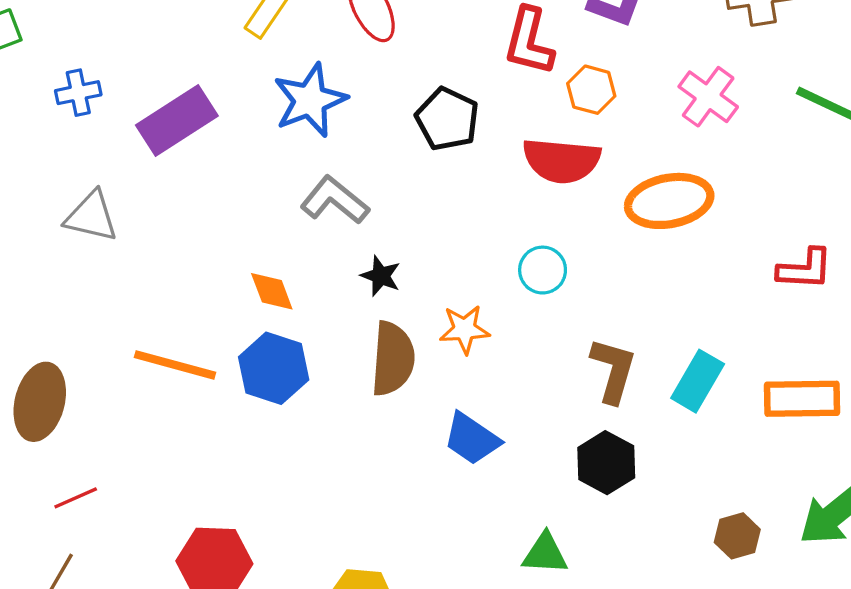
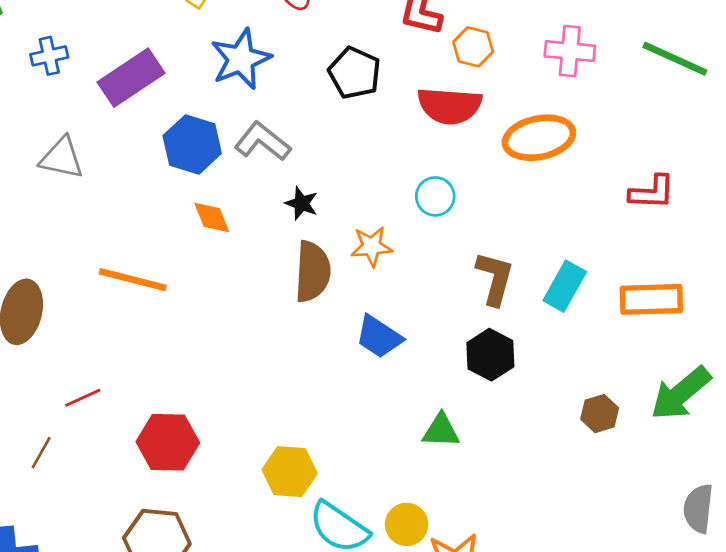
pink cross: (708, 97) -> (570, 51), turned -30
blue hexagon: (274, 368) -> (192, 145), moved
red line: (76, 498) -> (83, 398), moved

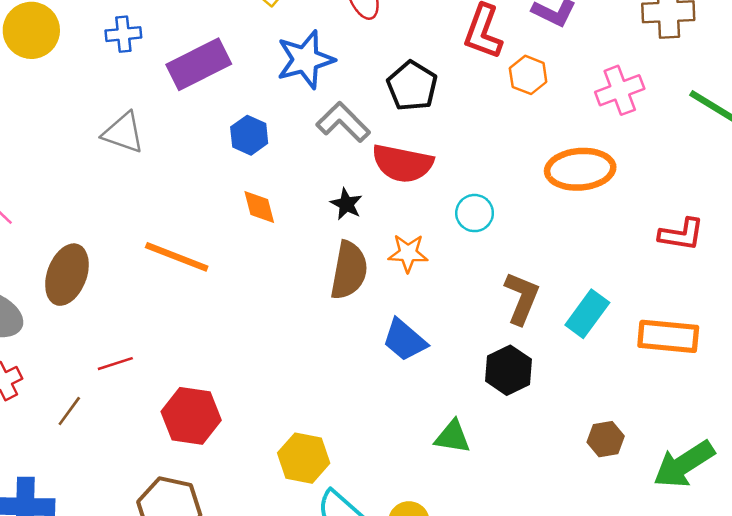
pink cross: (570, 51) -> (620, 90), turned -33
red semicircle: (449, 106) -> (403, 163), moved
gray L-shape: (262, 141) -> (343, 122), moved
blue hexagon: (192, 145) -> (249, 135), size x0.7
green arrow: (681, 393) -> (684, 464), moved

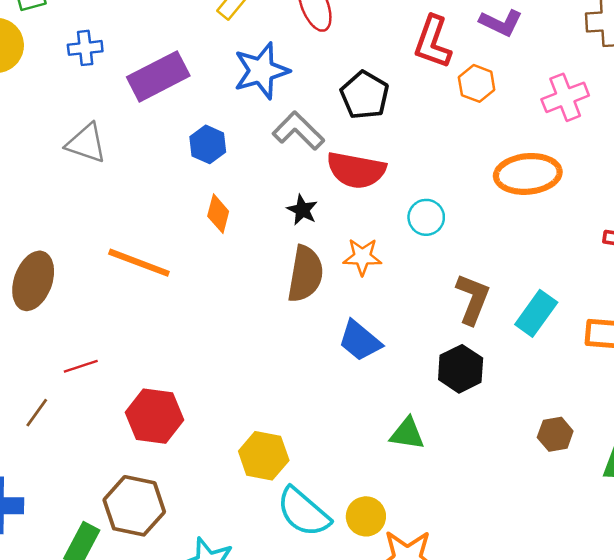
orange diamond: (259, 207) -> (218, 214), turned 30

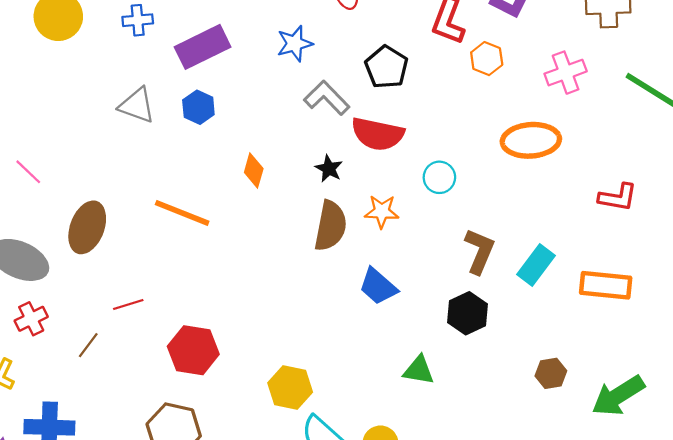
blue star: (261, 71) -> (295, 44), size x0.7
blue hexagon: (208, 144) -> (198, 107), moved

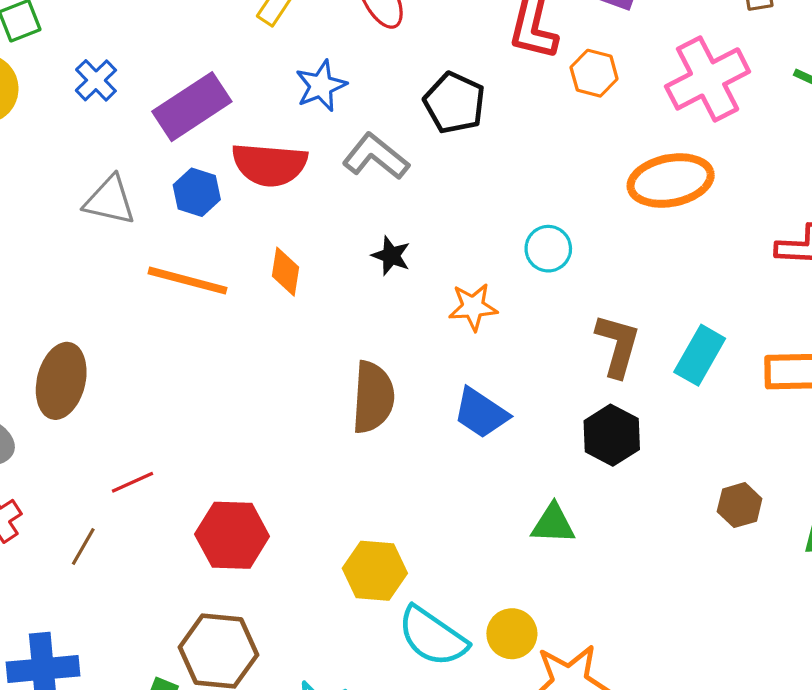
blue cross: (138, 20) -> (96, 80), turned -32
pink cross: (566, 73) -> (708, 79), size x1.4
red semicircle: (378, 134) -> (270, 164), moved
orange line: (182, 213) -> (187, 281), moved
brown semicircle: (331, 226) -> (373, 397), moved

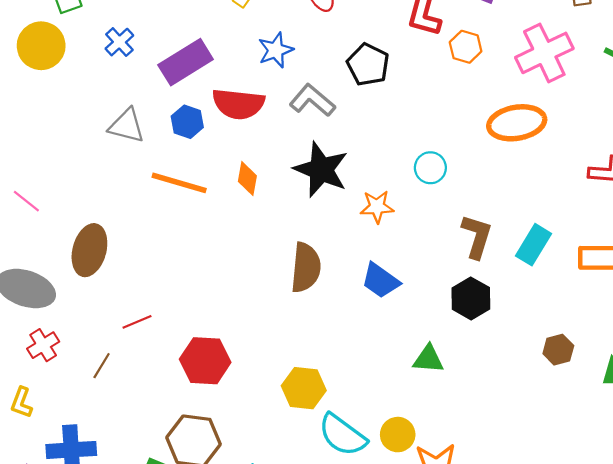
black star: (391, 256) -> (321, 170), size x2.0

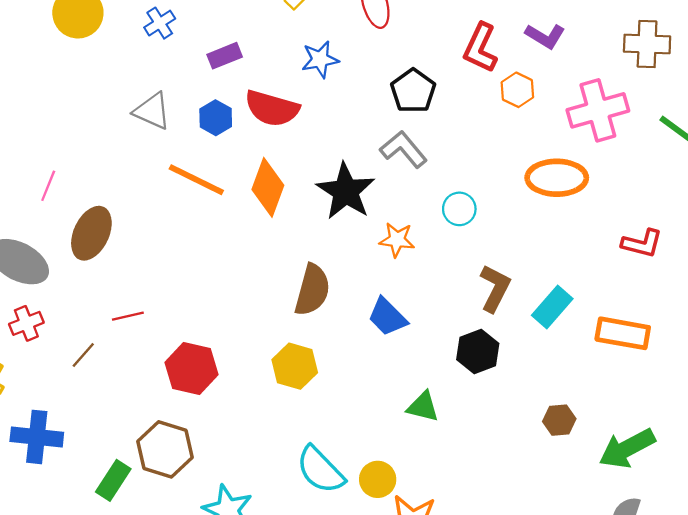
purple rectangle: (186, 62) -> (225, 56), size x0.6
gray L-shape: (312, 100) -> (404, 149), moved
orange diamond: (247, 179) -> (268, 187), size x1.6
pink line: (26, 201) -> (48, 186), moved, turned 64
yellow hexagon: (304, 388) -> (295, 366), moved

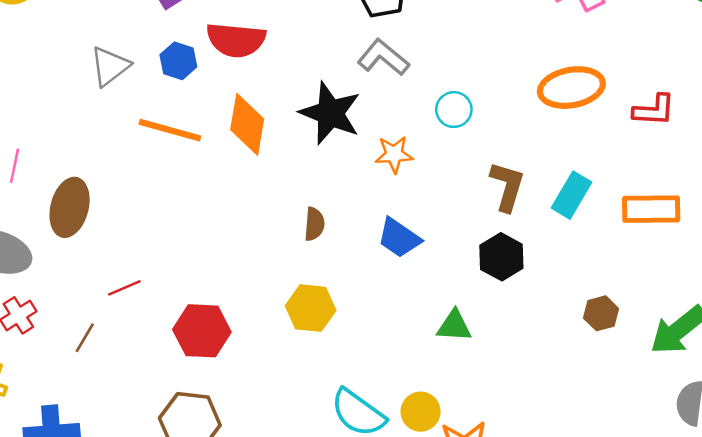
gray triangle: (152, 111) -> (110, 66), turned -51
orange ellipse: (557, 178) -> (571, 88), moved
brown semicircle: (312, 290) -> (314, 224), size x0.6

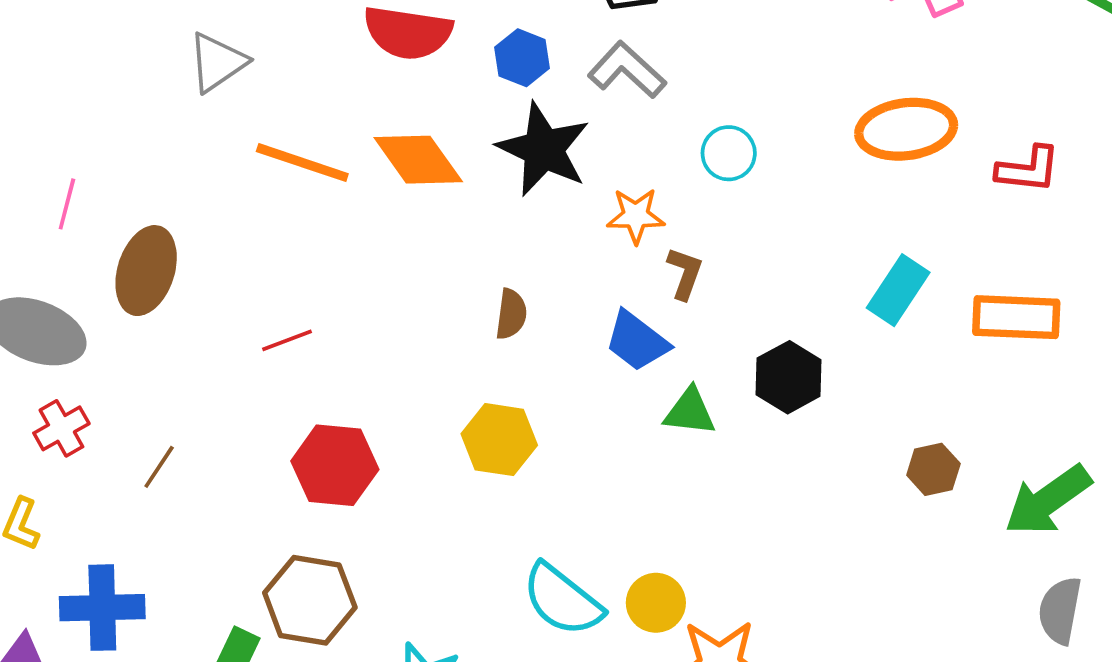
blue hexagon: (178, 61) -> (522, 58), moved
orange diamond: (247, 124) -> (418, 160), turned -48
brown L-shape: (507, 186) -> (685, 273), moved, size x0.7
red line: (124, 288) -> (287, 340), moved
green triangle: (454, 326) -> (690, 412), moved

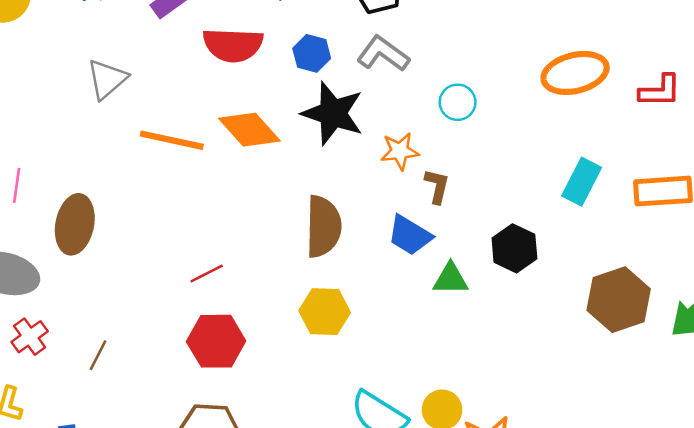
brown semicircle: (511, 314) -> (323, 227), size x1.8
red line: (287, 340) -> (207, 274), moved
brown hexagon: (933, 469) -> (619, 300), size x1.8

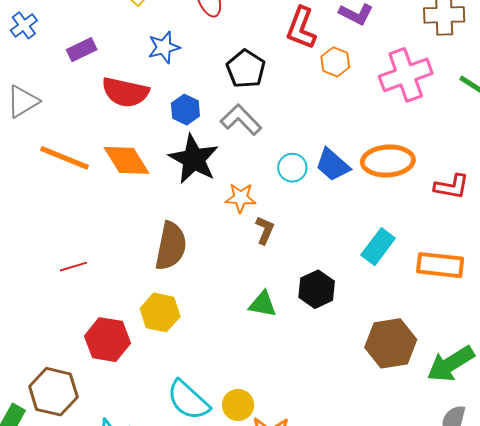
blue trapezoid: (410, 235) -> (333, 165), moved
red hexagon: (216, 341) -> (107, 340), moved

